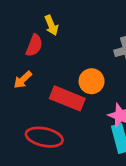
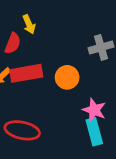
red rectangle: (67, 98) -> (26, 73), moved, turned -32

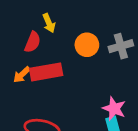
orange circle: (67, 77) -> (87, 45), moved

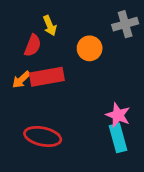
gray cross: (121, 46) -> (125, 24), moved

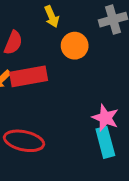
yellow arrow: (50, 26) -> (52, 17), moved

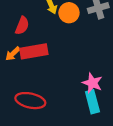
orange circle: (75, 46) -> (69, 13), moved

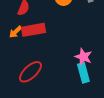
red ellipse: (30, 101) -> (30, 72), turned -55

